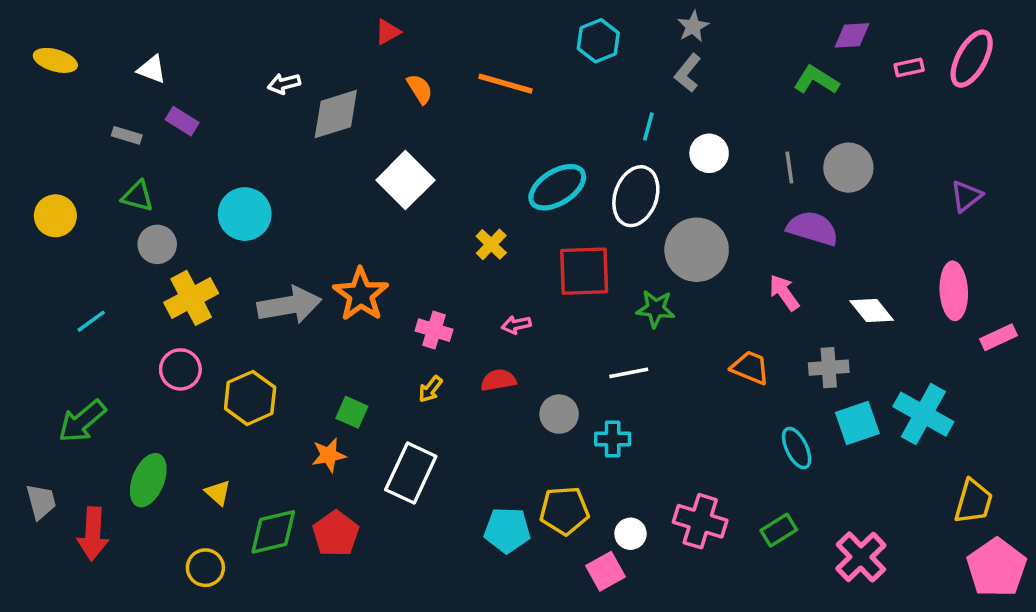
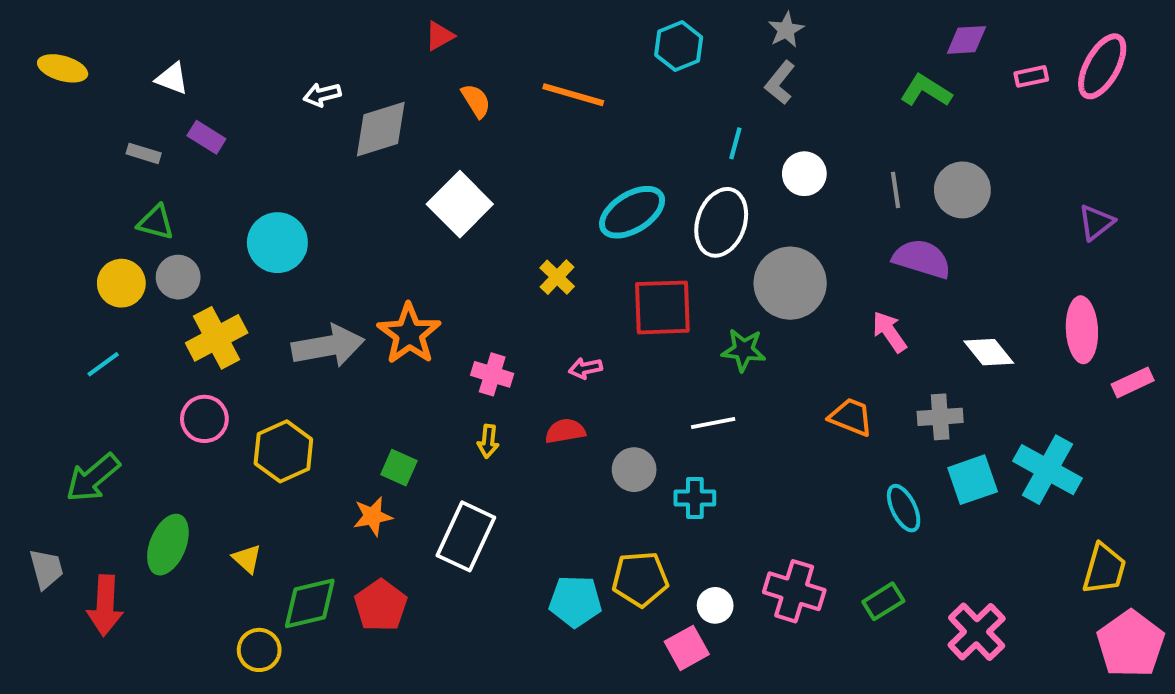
yellow circle: (55, 216) -> (121, 283), moved
yellow arrow: (430, 389) -> (488, 441), turned -32
yellow circle: (205, 568) -> (259, 650), moved

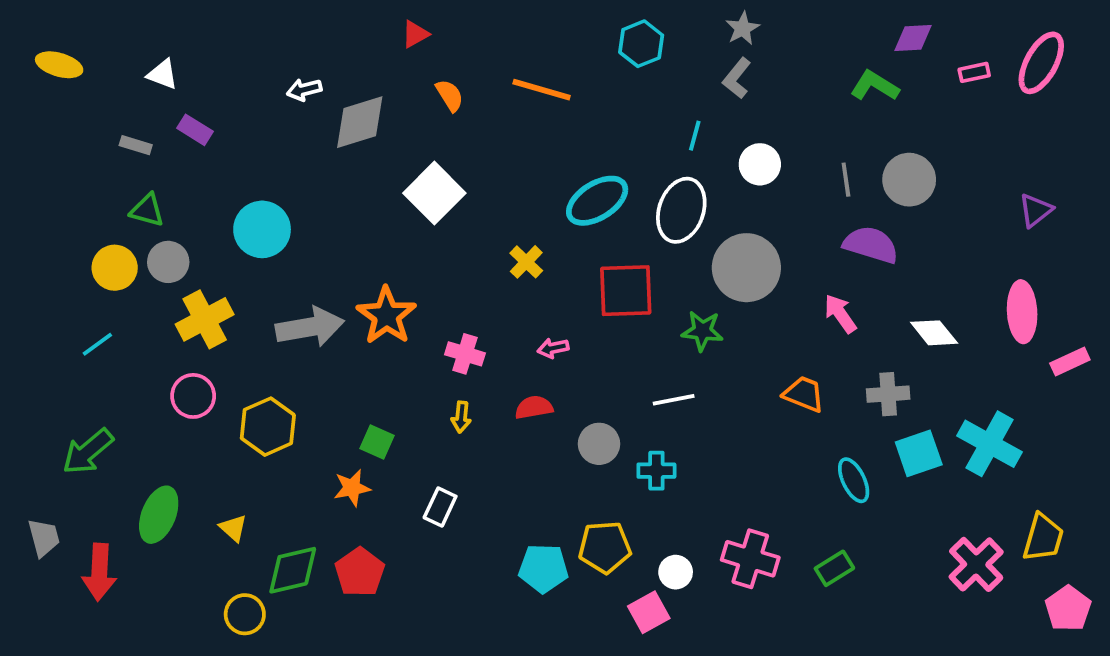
white rectangle: (466, 536) -> (440, 507), size x0.6
pink cross: (977, 632) -> (976, 564), moved
pink pentagon: (1131, 644) -> (1068, 608), size x0.7

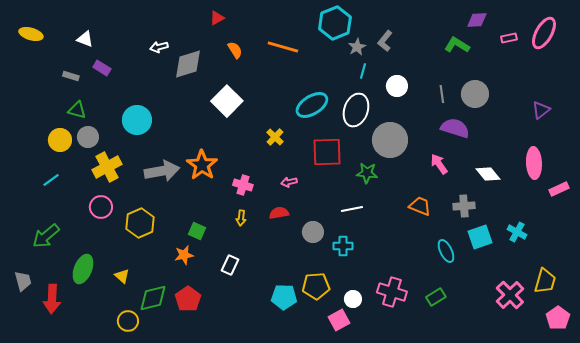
gray star: (743, 28) -> (357, 47), moved
cyan hexagon: (641, 44) -> (335, 23), size x1.4
cyan cross: (990, 444) -> (517, 232), size x0.6

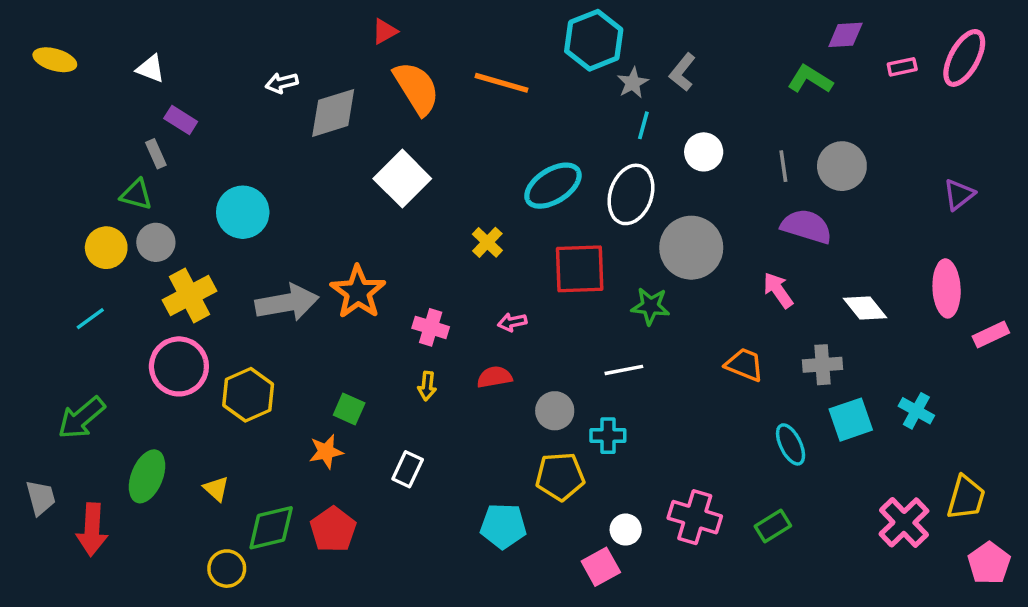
orange semicircle: (235, 50) -> (416, 88), size x1.8
gray rectangle: (71, 76) -> (156, 154), moved, turned 49
pink circle: (101, 207) -> (179, 366), size x1.4
yellow pentagon: (316, 286) -> (560, 476), moved

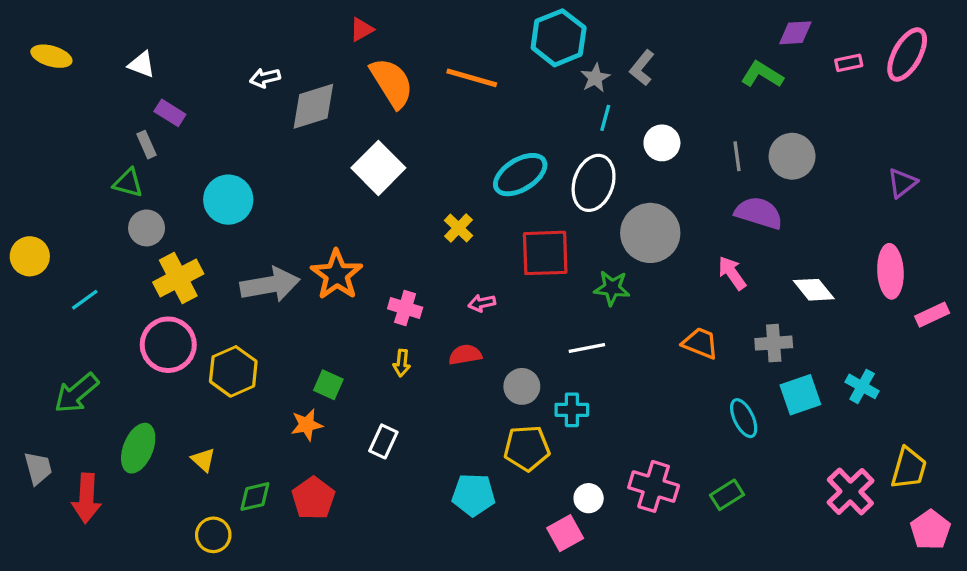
yellow circle: (106, 248) -> (30, 256), moved
green diamond: (271, 528) -> (255, 497), size x0.7

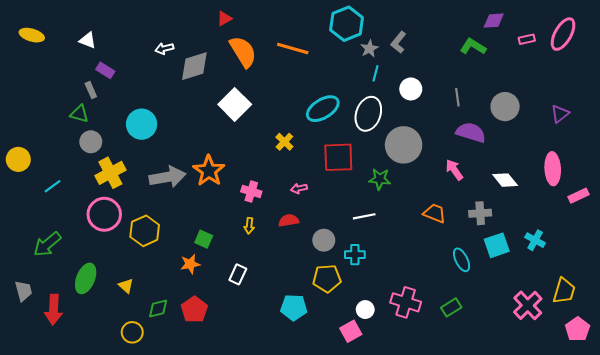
gray circle: (792, 156) -> (505, 107), moved

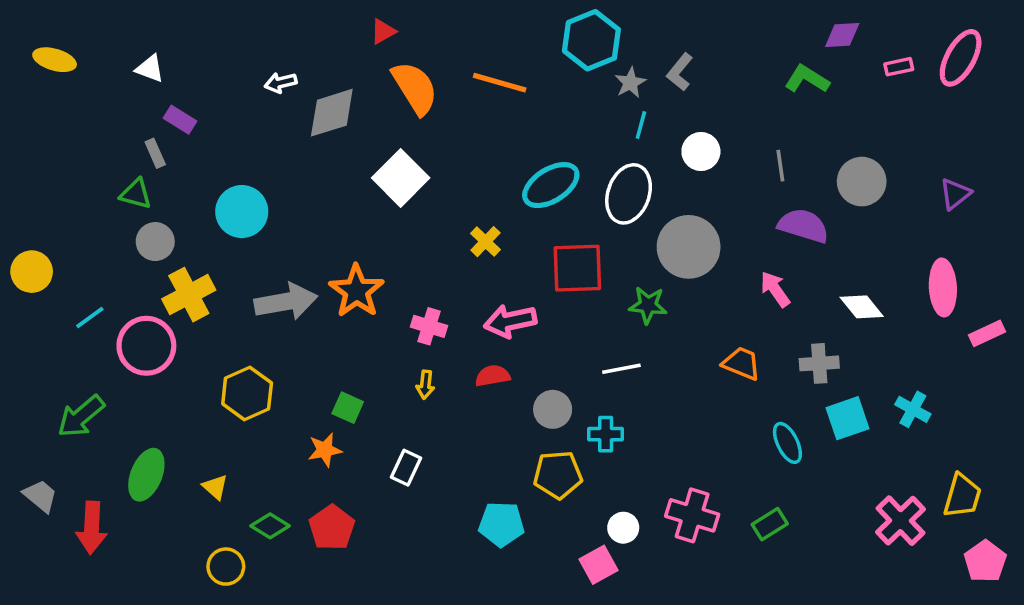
pink arrow: (299, 188) -> (510, 321), size x1.8
pink circle: (104, 214) -> (146, 346), moved
gray trapezoid: (23, 291) -> (40, 496), turned -35
green diamond: (158, 309) -> (270, 526), turned 45

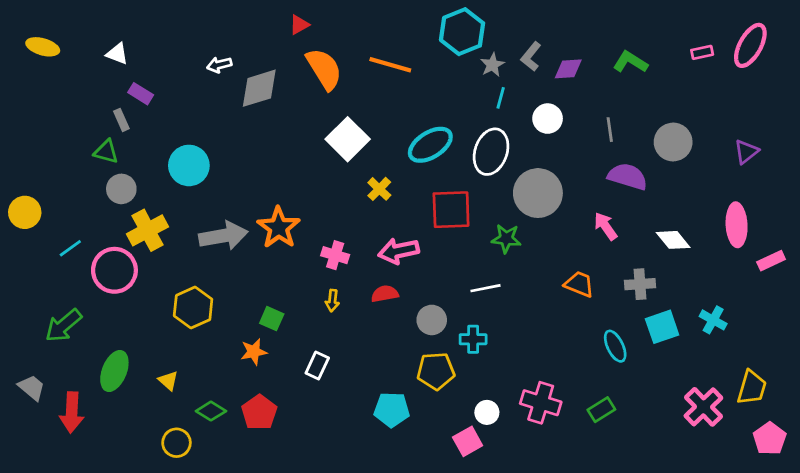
purple diamond: (842, 35) -> (568, 69), moved
white square: (401, 178) -> (348, 139), moved

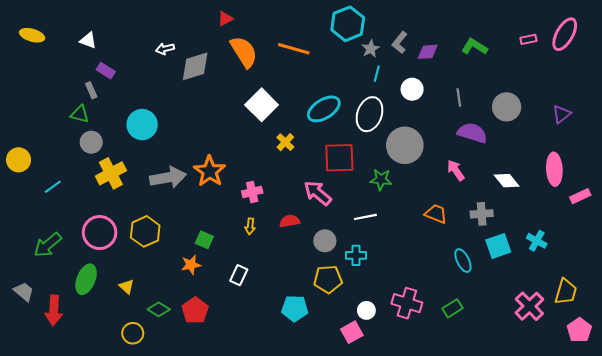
pink arrow: (399, 251) -> (318, 193), moved, turned 52
pink cross: (335, 255) -> (252, 192), turned -30
pink circle: (114, 270) -> (100, 233), moved

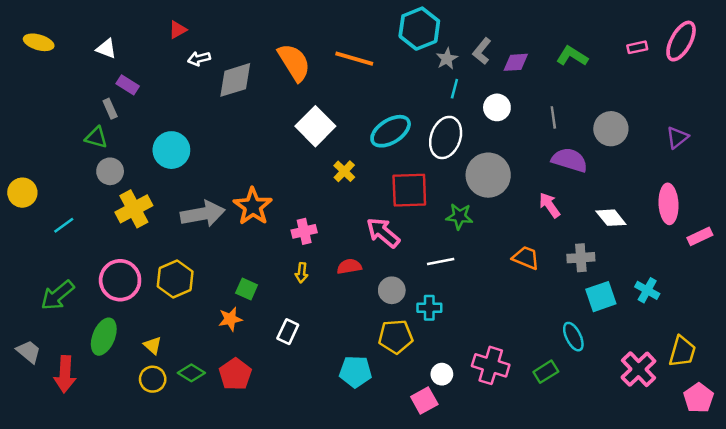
red triangle: (225, 19) -> (178, 30), moved
cyan ellipse: (463, 261) -> (573, 337), moved
yellow circle: (133, 333) -> (153, 379), moved

